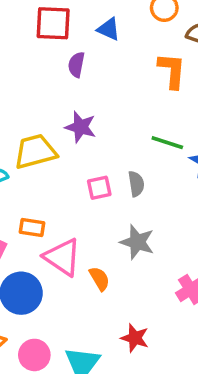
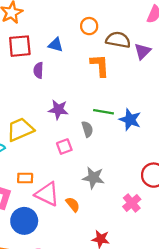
purple star: (80, 127) -> (58, 110), moved
gray semicircle: (136, 184) -> (87, 129), moved

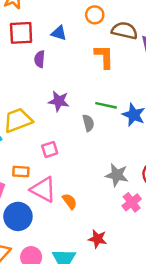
pink square: (64, 147) -> (50, 149), moved
gray star: (93, 178) -> (117, 175), moved

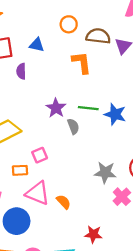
purple star: (59, 101) -> (56, 108), moved, turned 30
orange rectangle: (21, 172) -> (20, 170), moved

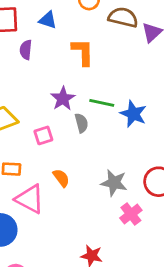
orange L-shape: (82, 63) -> (83, 52), moved
pink square: (40, 155) -> (43, 135), moved
orange semicircle: (64, 202) -> (61, 178), moved

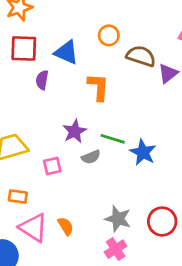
blue triangle: (48, 20) -> (66, 52), size x1.4
gray semicircle: (81, 123) -> (91, 157), turned 78
orange semicircle: (61, 178) -> (66, 226), moved
pink cross: (131, 214) -> (116, 249), moved

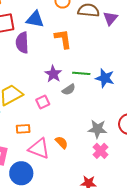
purple semicircle: (42, 80) -> (22, 43), size x1.5

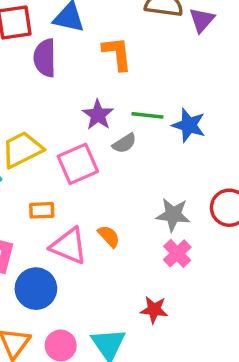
pink square: (43, 102) -> (78, 164), size x1.6

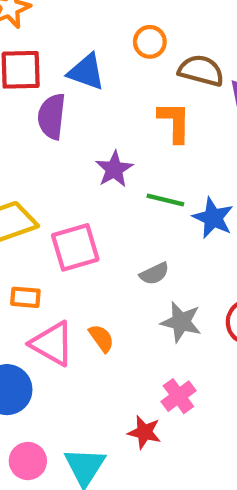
orange L-shape: (117, 53) -> (174, 122), moved
purple star: (98, 115) -> (114, 169), moved
gray semicircle: (124, 143) -> (154, 274), moved
pink cross: (177, 253) -> (178, 396), moved

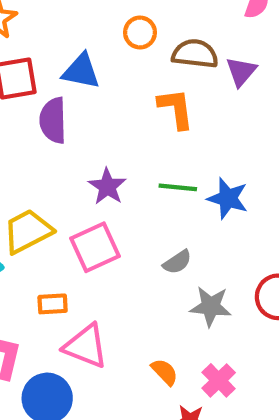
purple star: (114, 169) -> (107, 187), moved
orange semicircle: (101, 338) -> (165, 372), moved

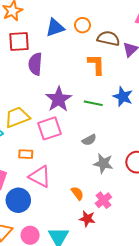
blue triangle: (81, 71) -> (55, 28), moved, turned -36
purple star: (107, 187) -> (59, 99), size x1.4
blue star: (228, 198) -> (123, 97), moved

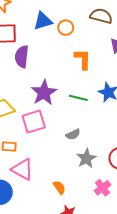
orange circle: (83, 25) -> (66, 28), moved
brown semicircle: (108, 38) -> (101, 16), moved
gray star: (103, 163) -> (86, 158), turned 30
pink cross: (103, 200) -> (103, 188), moved

